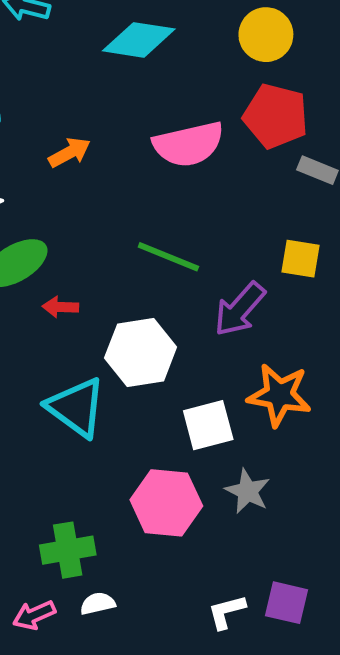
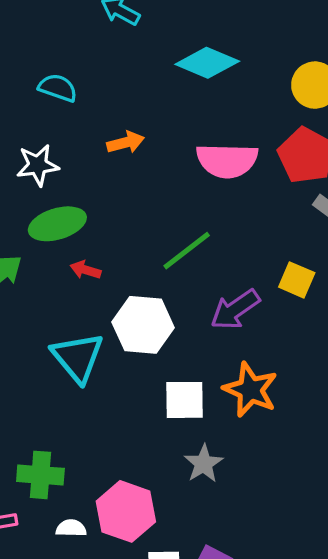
green line: (168, 257) -> (187, 251), turned -74
pink hexagon: (166, 503) -> (126, 511), moved
white semicircle: (98, 604) -> (71, 528), moved

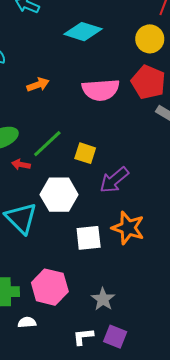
green line: (187, 251) -> (47, 144), moved
yellow square: (297, 280) -> (85, 153), moved
gray star: (203, 464) -> (103, 299), moved
pink hexagon: (126, 511) -> (50, 287), moved

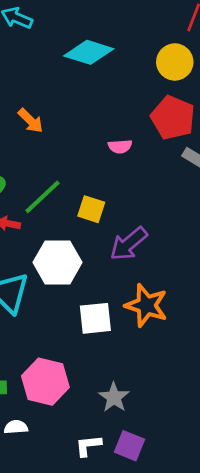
orange arrow: (38, 85) -> (31, 121), turned 65
pink semicircle: (101, 90) -> (120, 146), moved, size x0.5

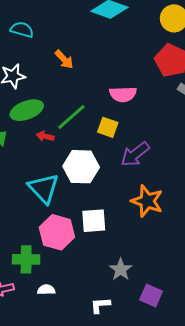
pink semicircle: (120, 146) -> (123, 94), moved, size x1.5
white square: (95, 318) -> (94, 221), moved
pink hexagon: (45, 382) -> (57, 232), moved
purple square: (129, 446) -> (151, 296), moved

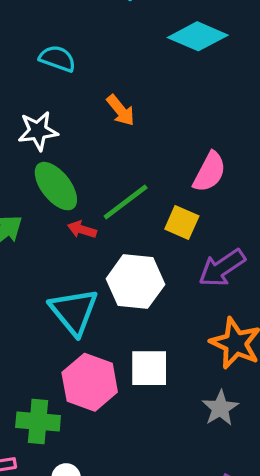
pink semicircle: (123, 94) -> (210, 172), turned -64
green ellipse: (27, 110) -> (56, 186), turned 68
gray star: (121, 269) -> (220, 408), moved

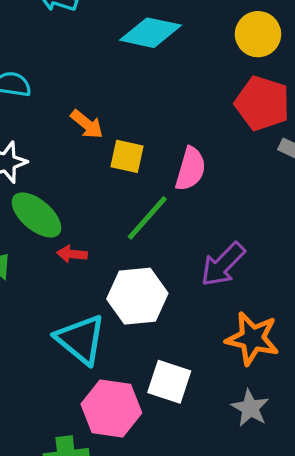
green line: (126, 202) -> (147, 218), moved
yellow square: (182, 222) -> (127, 156), moved
white square: (149, 368) -> (169, 382), turned 30

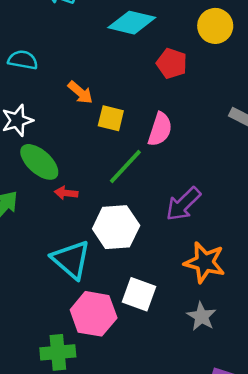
red pentagon: (262, 103) -> (172, 63), moved, size x0.7

